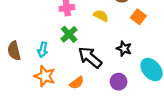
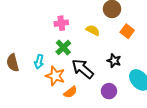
orange star: (45, 76) -> (55, 76), moved

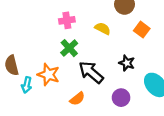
cyan arrow: (39, 62) -> (27, 85), moved
orange star: (55, 76) -> (48, 75), moved

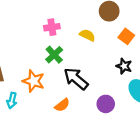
black star: (127, 63) -> (124, 66), moved
cyan arrow: (27, 85) -> (12, 100), moved

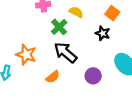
green cross: (54, 55) -> (59, 27), moved
black star: (124, 66) -> (103, 33), moved

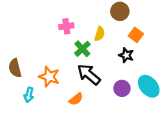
yellow semicircle: (76, 12) -> (100, 34), turned 80
purple circle: (93, 76) -> (122, 88), moved

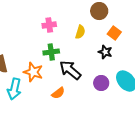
green cross: (82, 49) -> (51, 52), moved, turned 35
cyan arrow: (29, 95) -> (14, 89), size x1.5

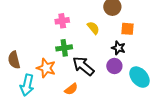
yellow semicircle: (80, 32) -> (93, 28), turned -56
orange square: (114, 33) -> (127, 29), turned -32
purple circle: (101, 83) -> (114, 66), moved

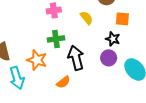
black arrow: (83, 66) -> (76, 58), turned 35
cyan arrow: (27, 85) -> (17, 78), turned -30

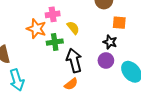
yellow semicircle: (86, 18) -> (73, 28), moved
orange star: (37, 60) -> (36, 29), moved
orange semicircle: (63, 82) -> (71, 84), moved

